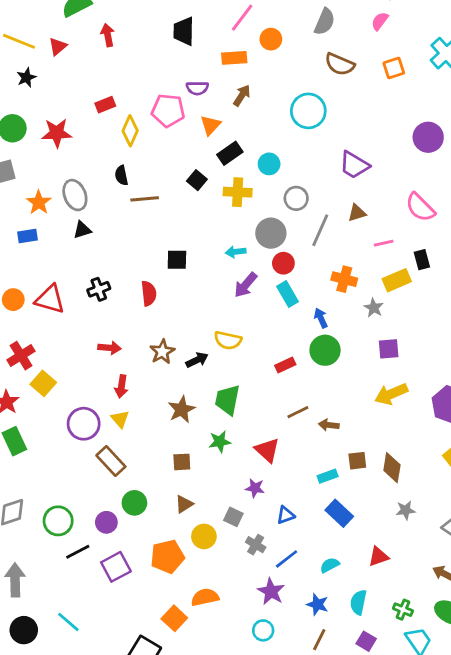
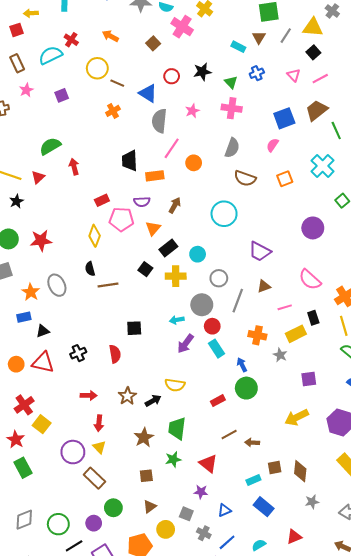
orange rectangle: (234, 58) -> (155, 176), moved
red rectangle: (105, 105) -> (102, 200), moved
black triangle: (82, 230) -> (43, 331), moved
purple square: (389, 349) -> (309, 379), moved

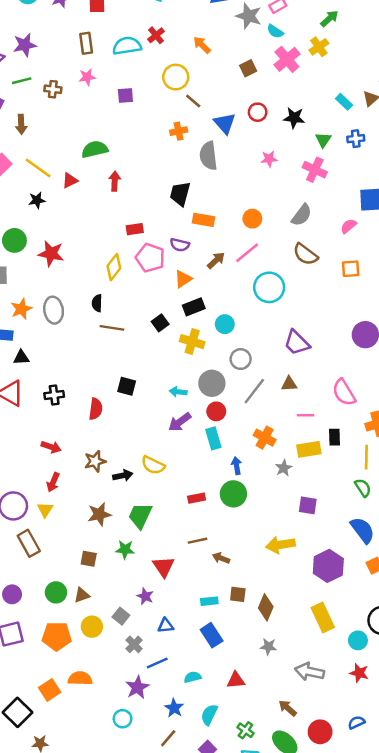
gray semicircle: (159, 121) -> (208, 156), moved, turned -30
pink line: (172, 148) -> (247, 253), moved
green circle: (113, 508) -> (56, 592), moved

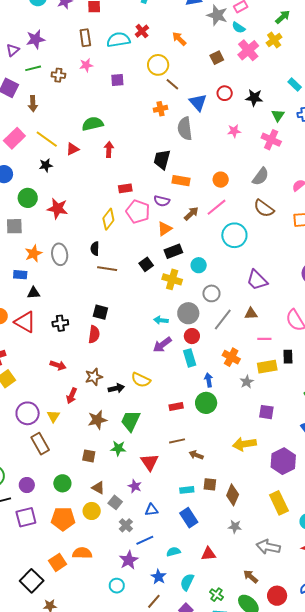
black square: (127, 386) -> (100, 312), moved
red arrow: (53, 482) -> (72, 396), moved
brown triangle: (82, 595) -> (98, 488), moved, turned 48

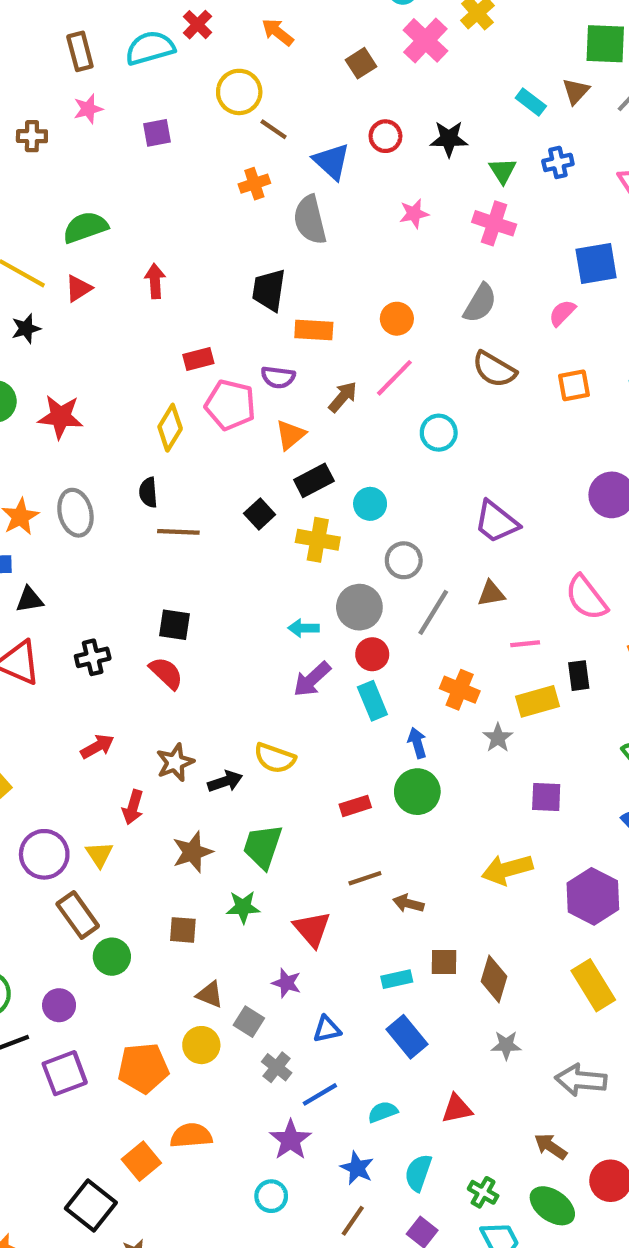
green semicircle: (93, 124) -> (85, 227), moved
cyan circle: (234, 235) -> (439, 433), size x0.7
red semicircle: (94, 334) -> (166, 673), turned -48
red arrow: (58, 365) -> (97, 746), turned -42
green circle: (62, 483) -> (112, 957), moved

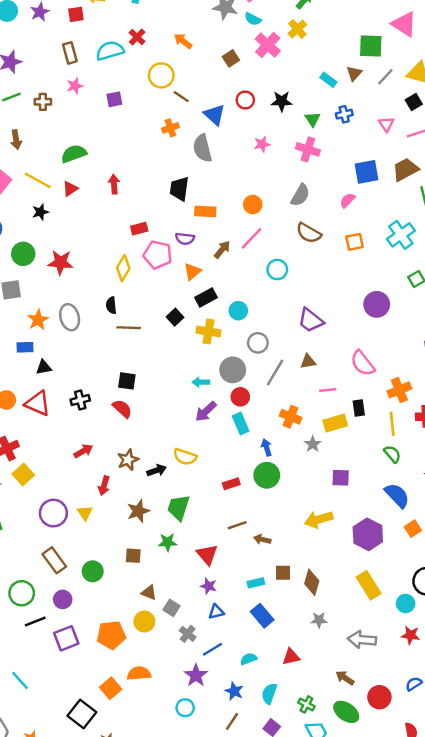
brown rectangle: (78, 915) -> (54, 560), moved
purple star: (286, 983) -> (209, 586), moved

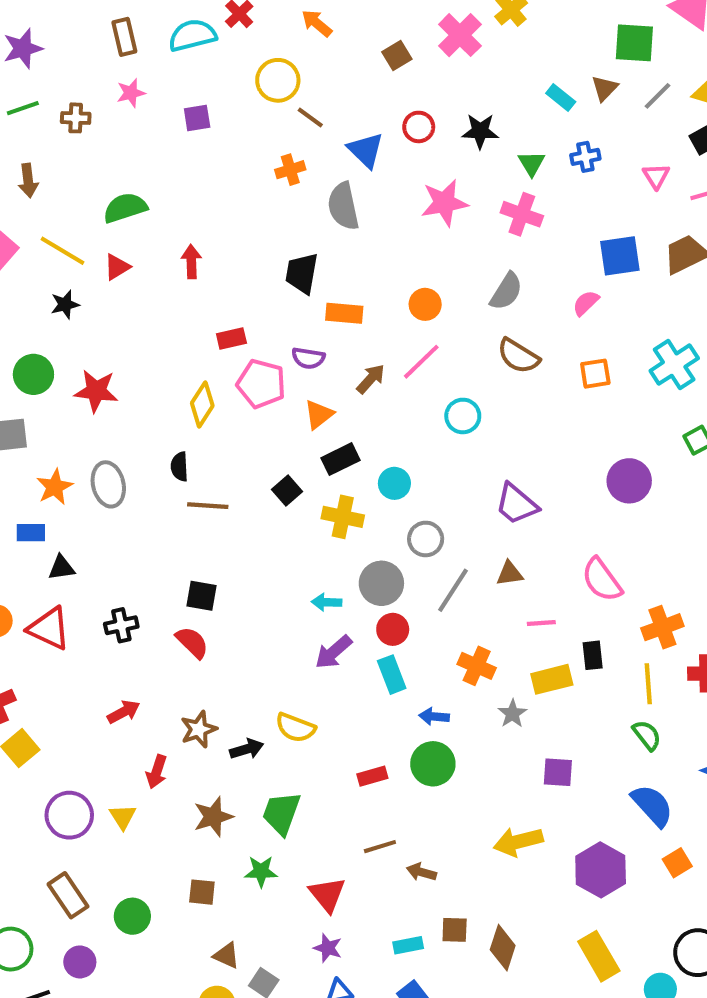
pink star: (262, 144) -> (444, 203), size x1.6
blue arrow: (266, 447) -> (434, 717), turned -70

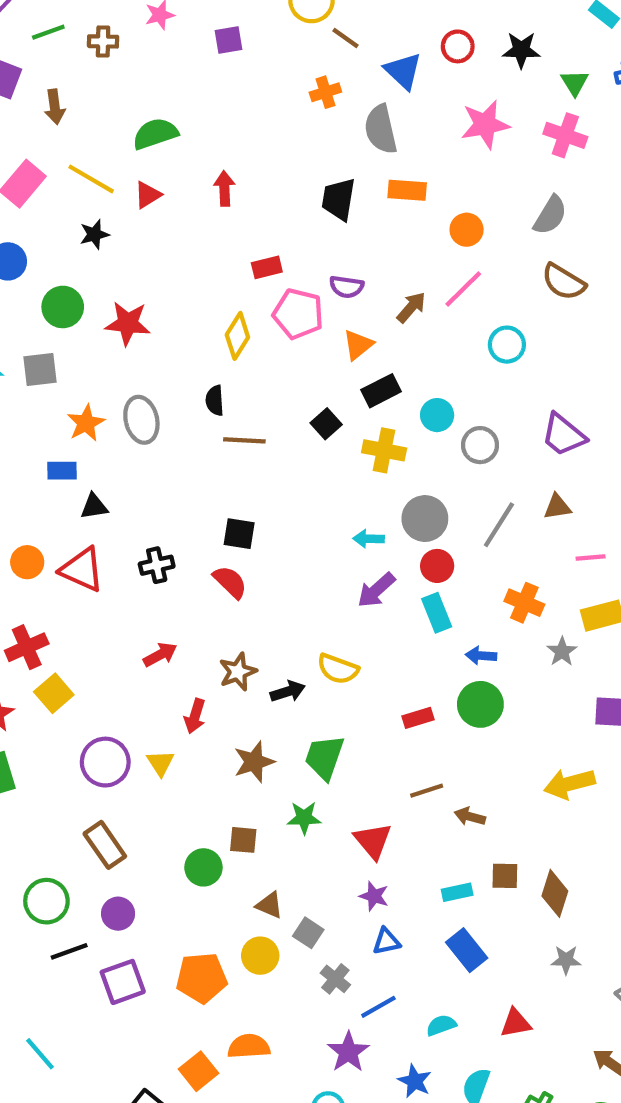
orange rectangle: (344, 313) -> (407, 190), moved
gray circle: (426, 539) -> (480, 445), moved
green circle: (132, 916) -> (203, 867), moved

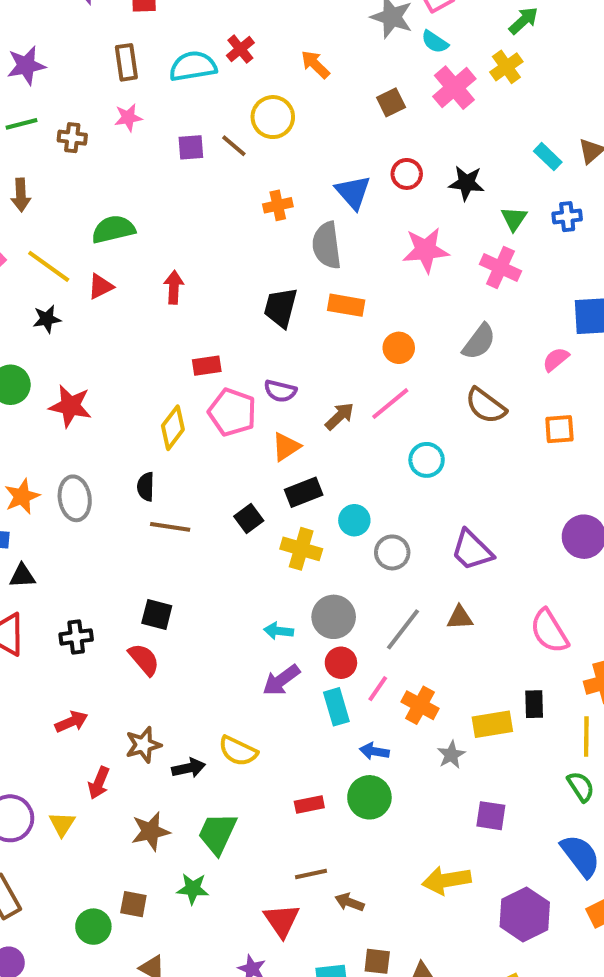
brown line: (345, 38) -> (234, 146), moved
pink line: (591, 558) -> (378, 689), moved, turned -56
red triangle: (373, 841) -> (282, 920), moved

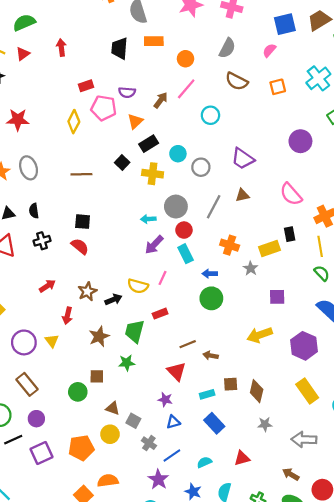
black semicircle: (146, 487) -> (34, 211), moved
pink line: (378, 689) -> (162, 278), moved
red rectangle: (309, 805) -> (160, 314), moved

